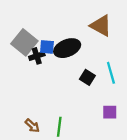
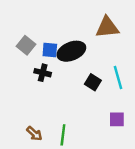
brown triangle: (101, 26) -> (107, 27), turned -35
gray square: (24, 42) -> (26, 45), size x0.7
black cross: (37, 56) -> (43, 73), moved, turned 32

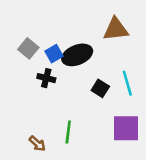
blue square: (50, 50) -> (54, 54), turned -35
purple square: (117, 119) -> (126, 128), size x1.6
green line: (63, 135) -> (68, 132), moved

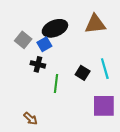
black ellipse: (77, 55) -> (55, 28), moved
green line: (68, 132) -> (56, 84), moved

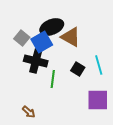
brown triangle: (95, 24) -> (71, 37), moved, turned 35
blue square: (44, 44) -> (42, 42), size x1.5
black cross: (38, 64) -> (36, 61), size x1.6

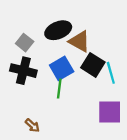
blue square: (42, 42) -> (62, 68), moved
black cross: (36, 61) -> (23, 71), moved
black square: (78, 69) -> (93, 65), moved, size x1.5

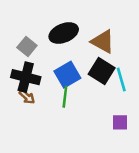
brown triangle: (79, 41) -> (103, 42), moved
purple square: (110, 112) -> (120, 122), size x0.6
brown arrow: (32, 125) -> (27, 97), moved

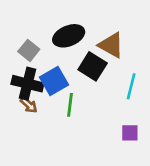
black square: (102, 71) -> (93, 66), moved
blue square: (67, 75) -> (54, 81), moved
cyan line: (121, 80) -> (131, 86), turned 30

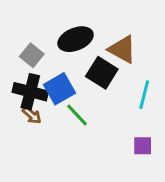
green line: (70, 105) -> (77, 115), turned -50

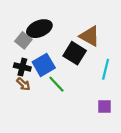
black ellipse: (76, 39) -> (39, 29), moved
black cross: (30, 92) -> (22, 67), size x0.7

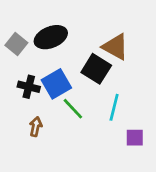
gray square: (23, 40) -> (16, 44), moved
cyan line: (106, 69) -> (114, 107), moved
brown arrow: (23, 84) -> (36, 127), moved, turned -120

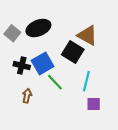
purple square: (135, 138) -> (94, 104), moved

